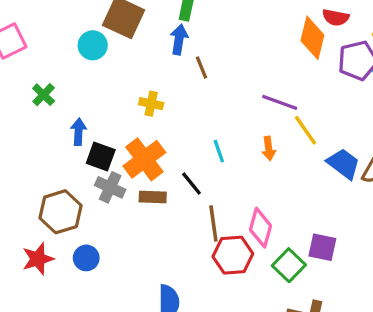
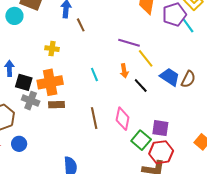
orange cross: (144, 159) -> (50, 82), turned 30
black line: (192, 184) -> (141, 85), moved
red hexagon: (233, 255) -> (161, 152), moved

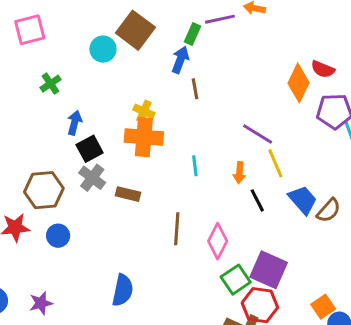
black square: (24, 82) -> (90, 149), turned 30
orange cross: (50, 82) -> (144, 137), moved
purple square: (160, 128) -> (269, 270), size x1.4

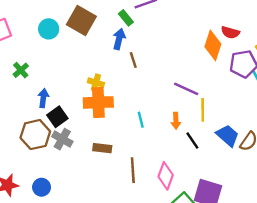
green rectangle: (192, 34) -> (126, 18), turned -56
cyan circle: (103, 49) -> (49, 29), moved
yellow line: (275, 163) -> (203, 110), turned 30
brown hexagon: (44, 190) -> (35, 135), moved
brown rectangle: (128, 194) -> (102, 148), moved

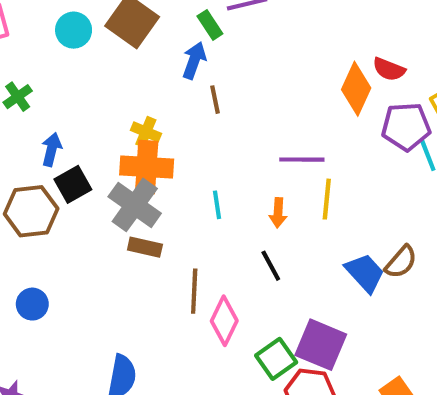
purple line: (186, 89) -> (302, 160), turned -30
blue trapezoid: (228, 136) -> (365, 273), moved
gray cross: (62, 139) -> (135, 205), moved, size x1.4
black line: (192, 140) -> (271, 266), moved
pink diamond: (166, 176) -> (224, 321), moved

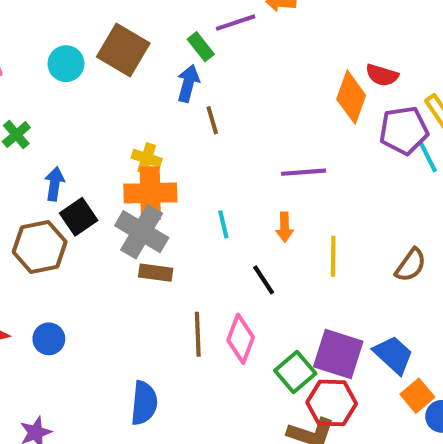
yellow line: (327, 199) -> (333, 256), moved
black line: (271, 266) -> (264, 280), moved
blue trapezoid: (365, 273) -> (393, 355), moved
brown line: (194, 291) -> (198, 334), moved

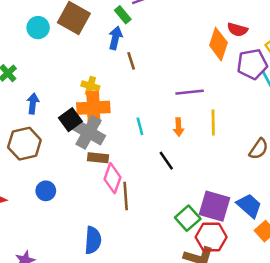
black square: (79, 217) -> (70, 120), moved
yellow line: (333, 256) -> (213, 123), moved
blue circle: (49, 339) -> (46, 191), moved
pink diamond: (241, 339) -> (112, 178), moved

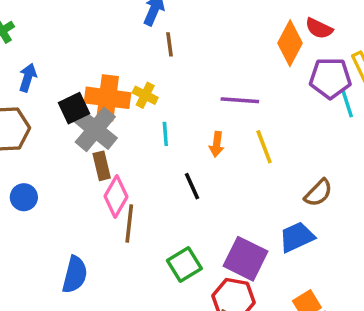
yellow cross: (90, 86) -> (145, 95), moved
yellow line: (213, 123) -> (264, 147), turned -30
brown rectangle: (98, 158) -> (102, 166), turned 60
blue trapezoid: (249, 206) -> (297, 237), moved, turned -76
green square: (188, 218) -> (184, 264), moved

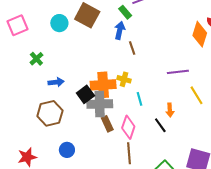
blue arrow: (28, 78) -> (56, 82), turned 77
gray cross: (95, 129) -> (100, 104), turned -30
orange arrow: (217, 144) -> (170, 110), moved
pink diamond: (116, 197) -> (128, 127), moved

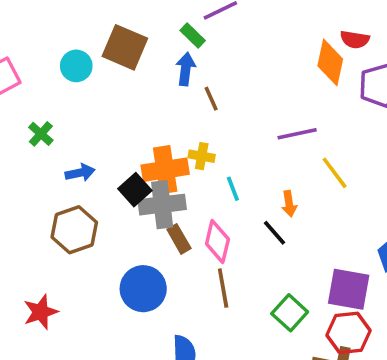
blue circle: (67, 150) -> (143, 289), moved, size x1.6

